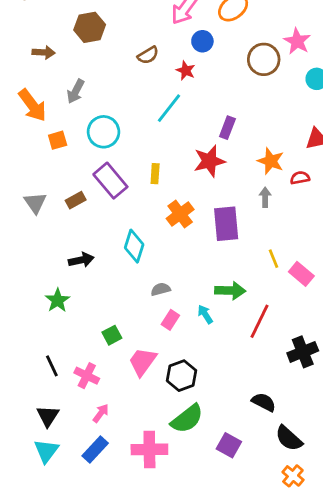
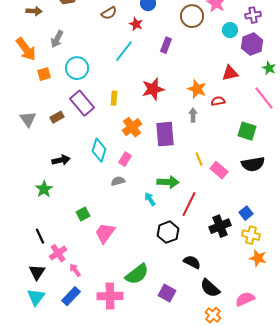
purple rectangle: (227, 128) -> (166, 45), moved
pink rectangle: (170, 320) -> (125, 159), moved
pink cross: (87, 376) -> (58, 253), moved, turned 30
black hexagon: (182, 376) -> (168, 232), moved
pink arrow: (101, 413) -> (75, 270), turned -72

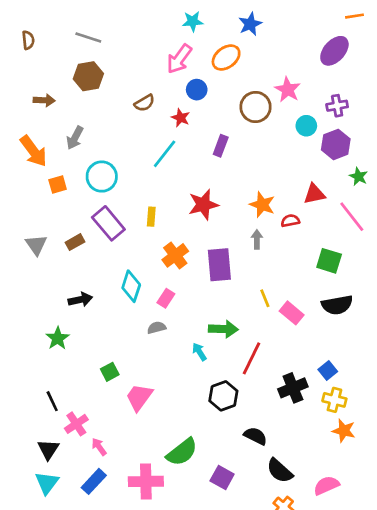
red triangle: (230, 73) -> (314, 194), moved

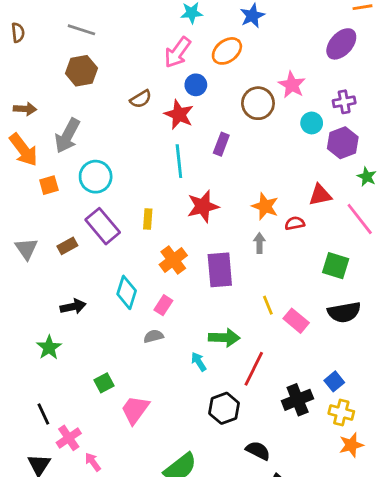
brown arrow: (44, 100) -> (25, 109), moved
red star: (181, 118) -> (179, 115), size x1.5
gray arrow: (75, 138) -> (67, 136), size x1.4
cyan line: (165, 154) -> (179, 161), moved, turned -44
orange star: (344, 431) -> (351, 445), turned -30

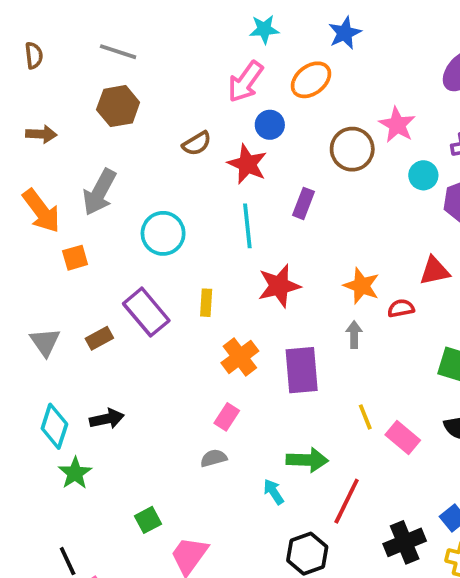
brown arrow: (25, 109) -> (41, 134), moved
cyan circle: (96, 177) -> (163, 233), moved
cyan diamond: (127, 292) -> (54, 426), moved

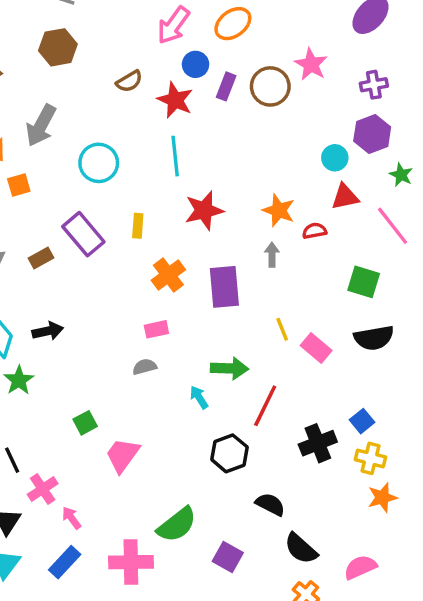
cyan circle: (423, 175) -> (335, 158), moved
purple rectangle: (304, 203) -> (226, 86), moved
pink rectangle: (227, 417) -> (156, 329), turned 45

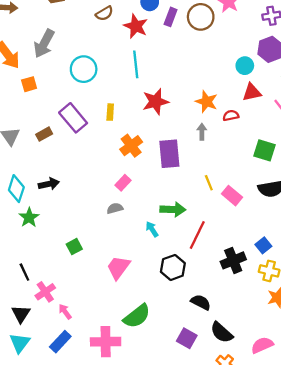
pink rectangle: (156, 329) -> (123, 183), turned -35
pink trapezoid: (122, 455) -> (118, 267), moved
purple square: (228, 557) -> (187, 338), moved

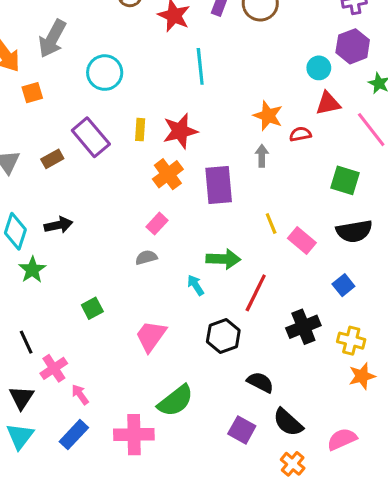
cyan line: (136, 64) -> (200, 66), moved
red star: (155, 102) -> (180, 131), moved
blue square: (263, 245) -> (343, 285), moved

